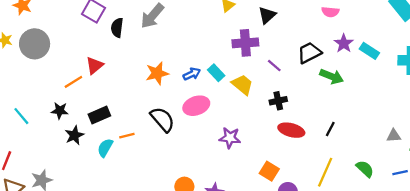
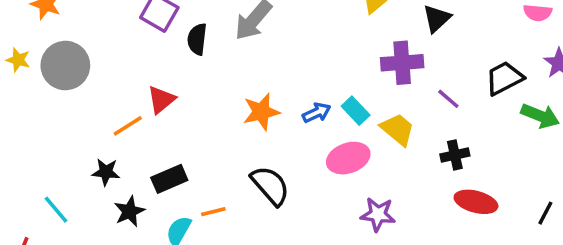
pink ellipse: (196, 106) -> (348, 158), moved
cyan line: (21, 116) -> (56, 210), moved
black line: (330, 129) -> (545, 213), moved

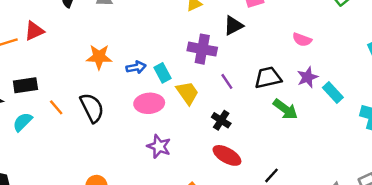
black cross: (455, 155) -> (221, 120), turned 30
orange line: (213, 212) -> (56, 107), moved, turned 49

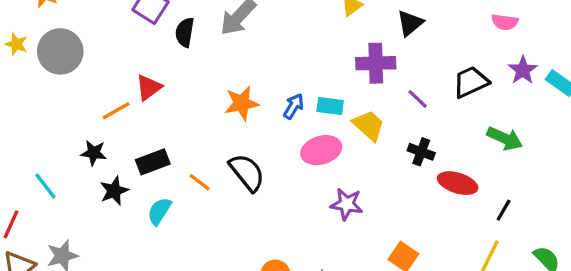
blue arrow: (136, 67) -> (294, 106), turned -36
cyan rectangle: (163, 73) -> (330, 106), turned -42
green arrow: (285, 109) -> (505, 138), moved
red ellipse: (227, 155) -> (458, 183), moved

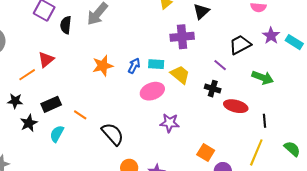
purple line: (418, 99) -> (220, 65), moved
black semicircle: (247, 172) -> (113, 134), moved
black line: (504, 210) -> (264, 121), turned -32

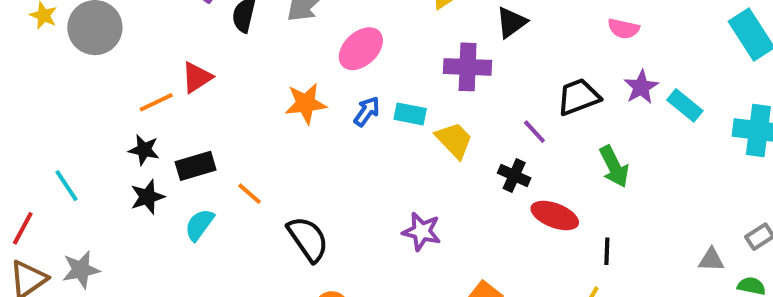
green arrow: (263, 78) -> (614, 166), turned 35
pink ellipse: (152, 91) -> (361, 49), moved, turned -30
black star: (15, 101) -> (144, 150), moved

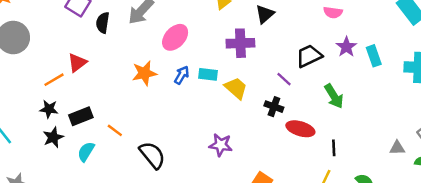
cyan rectangle: (685, 105) -> (374, 56), turned 36

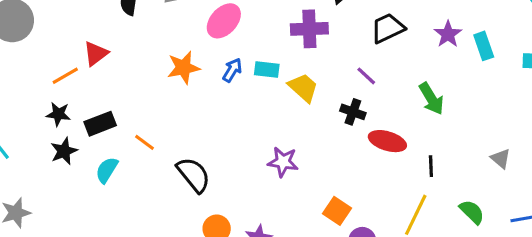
black trapezoid: (309, 56) -> (388, 28), moved
gray triangle: (397, 148) -> (501, 159), moved, turned 42

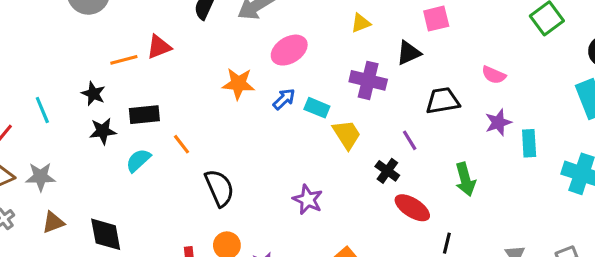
black star: (58, 114) -> (93, 94), moved

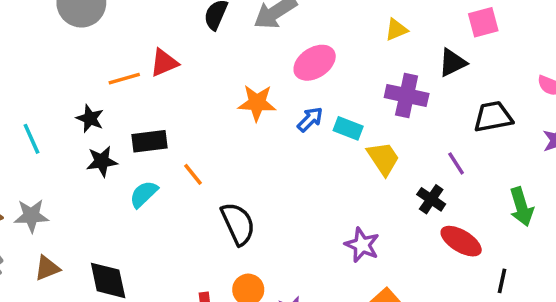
purple star: (308, 200) -> (362, 245), moved

